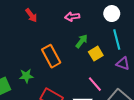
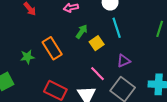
purple triangle: (123, 64) -> (124, 61), moved, turned -40
green star: (26, 76) -> (27, 57), moved

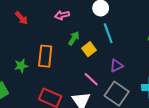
orange rectangle: (52, 48) -> (45, 56), turned 40

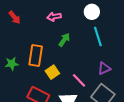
yellow square: (89, 49) -> (52, 72), moved

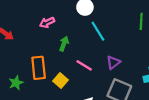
pink line: (79, 80) -> (84, 65), moved

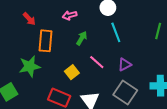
orange rectangle: (39, 68) -> (46, 41), moved
green star: (16, 83) -> (30, 66), size x1.5

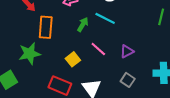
cyan line: (116, 32) -> (105, 18), moved, turned -42
gray square: (125, 92) -> (128, 80), size x0.6

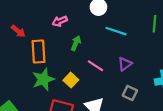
cyan line: (105, 18) -> (116, 31), moved
green star: (30, 54) -> (43, 79), moved

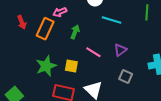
red arrow: (18, 31) -> (22, 22), turned 32
orange rectangle: (39, 51) -> (45, 29), moved, turned 30
yellow square: (71, 80) -> (71, 66), turned -32

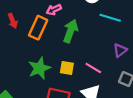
green arrow: (75, 32) -> (71, 31), size x1.5
pink line: (93, 52) -> (93, 68), moved

